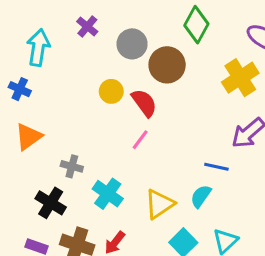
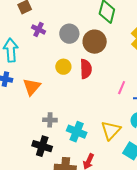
red semicircle: (144, 103) -> (86, 69), turned 48
orange triangle: (28, 137) -> (32, 87), moved
pink line: (140, 140) -> (122, 88), moved

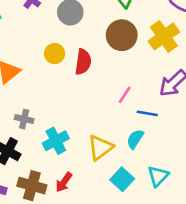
brown circle: (95, 42) -> (122, 35), moved
cyan cross: (77, 132) -> (56, 141), turned 30

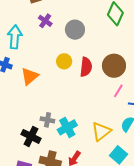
brown circle: (122, 35) -> (114, 66), moved
gray cross: (24, 119) -> (47, 120), moved

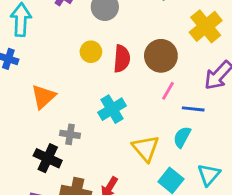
orange triangle: (30, 76) -> (43, 97), moved
cyan cross: (67, 127) -> (112, 109), moved
yellow triangle: (101, 131) -> (146, 148), turned -30

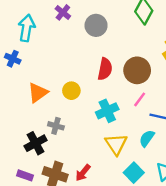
yellow circle: (91, 52) -> (71, 91), moved
cyan cross: (112, 109) -> (107, 111), moved
black cross: (48, 158) -> (36, 143), turned 30

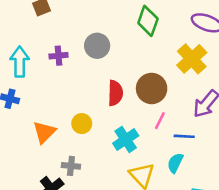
purple cross: (63, 12) -> (58, 56), moved, turned -35

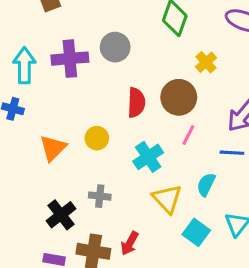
purple cross: (58, 56) -> (70, 59), size x1.6
yellow cross: (192, 59) -> (206, 62), moved, size x0.6
blue line: (184, 136) -> (232, 153), moved
gray cross: (71, 166) -> (100, 196), moved

